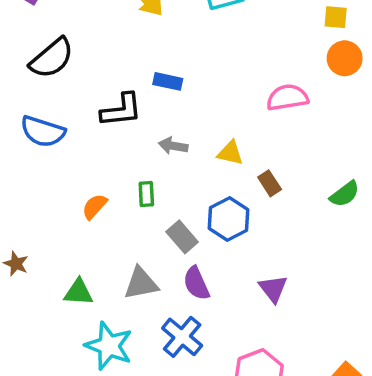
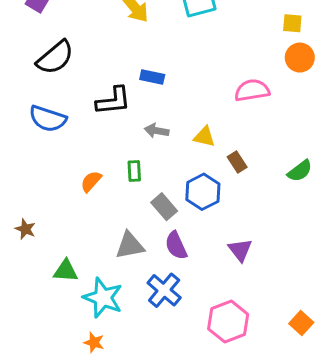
green triangle: (78, 292) -> (66, 271), moved

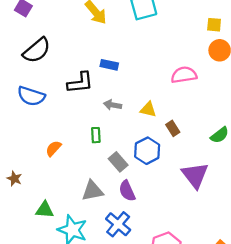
orange semicircle: (91, 181) -> (53, 148), moved
purple triangle: (240, 250) -> (195, 175), moved, size x1.5

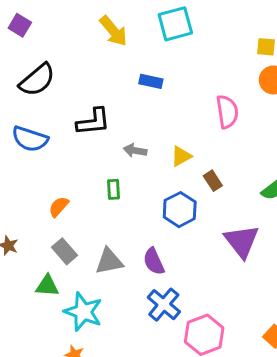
blue rectangle: (109, 65) -> (151, 81), moved
pink semicircle: (184, 75) -> (227, 112), turned 90
yellow triangle: (148, 109) -> (181, 156), turned -42
gray rectangle: (118, 162) -> (64, 251), moved
blue cross: (118, 224) -> (164, 305), moved

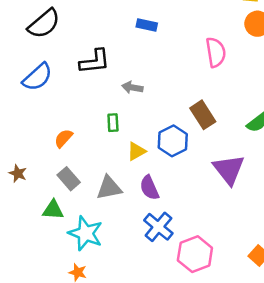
blue semicircle: (30, 139) -> (37, 77), turned -60
yellow triangle: (181, 156) -> (136, 151), moved
brown rectangle: (213, 181) -> (203, 115), size x1.5

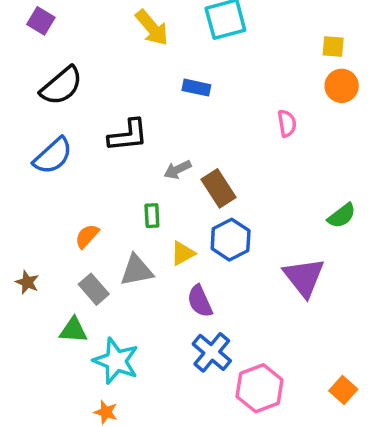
pink semicircle: (216, 52) -> (287, 123), size x0.7
gray arrow: (132, 87) -> (178, 170), turned -36
brown rectangle: (203, 115) -> (219, 188), moved
gray triangle: (109, 188) -> (137, 270), moved

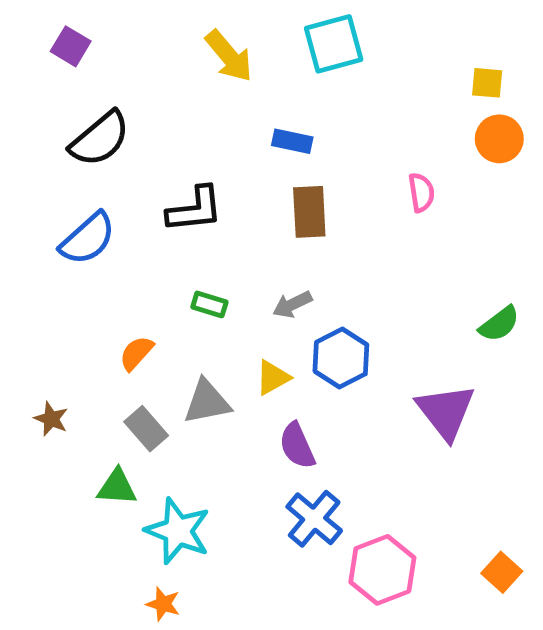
gray arrow: (178, 170) -> (292, 304), moved
brown rectangle: (219, 188) -> (309, 212), moved, turned 30
green rectangle: (152, 216) -> (209, 304), moved, turned -70

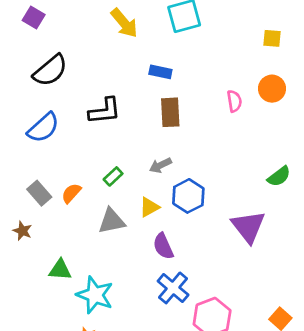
orange circle: (499, 139) -> (272, 89), moved
green rectangle: (209, 304) -> (113, 176), moved, turned -60
gray rectangle: (146, 429) -> (39, 193), moved

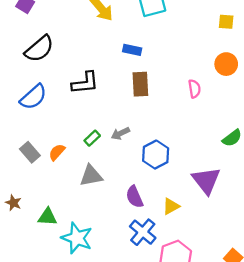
pink semicircle: (234, 101) -> (194, 89), moved
gray arrow: (160, 165) -> (120, 133), moved
yellow triangle: (149, 207) -> (171, 206), moved
brown star: (22, 231) -> (13, 203), moved

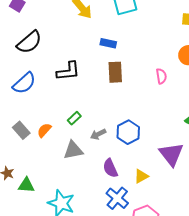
gray arrow: (120, 133) -> (98, 134), moved
green triangle: (48, 217) -> (26, 185), moved

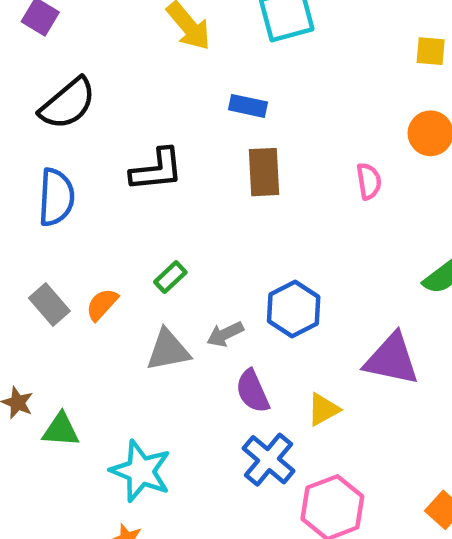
blue semicircle: (24, 83) -> (56, 197), turned -45
gray arrow: (98, 134) -> (225, 334), moved
purple triangle: (171, 154) -> (392, 359), turned -40

